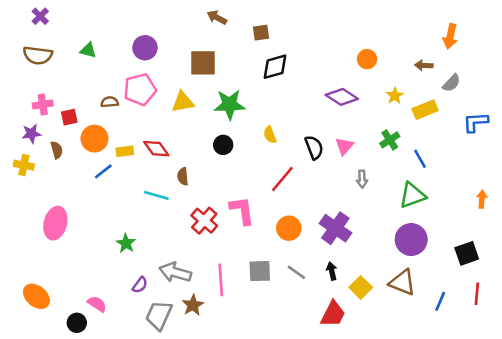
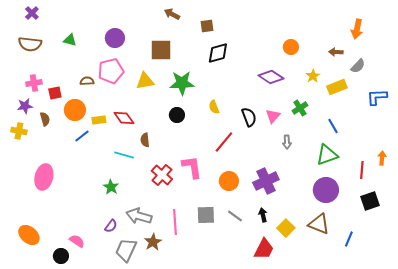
green cross: (390, 140) -> (300, 108), moved
purple cross: (335, 228) -> (266, 181), turned 30
green star: (126, 243) -> (111, 187), moved
red line: (477, 294) -> (362, 170), moved

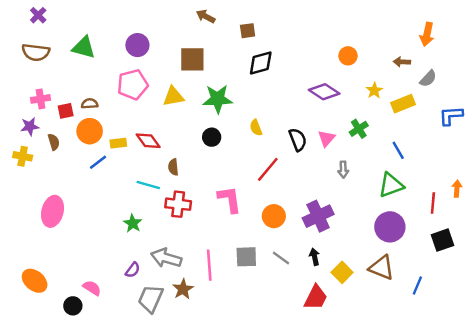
green triangle: (70, 40) -> (84, 47), size x1.5
brown semicircle: (87, 81) -> (90, 104), moved
red cross: (162, 175) -> (178, 204), moved, turned -35

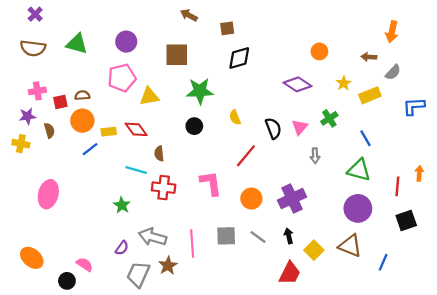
yellow triangle: (173, 96) -> (149, 96), moved
green triangle: (391, 185) -> (359, 170), turned 35

